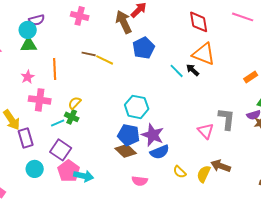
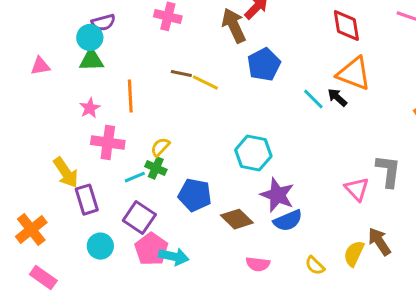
blue pentagon: (129, 135) -> (195, 195), moved
brown arrow: (221, 166) -> (379, 242), turned 36
yellow semicircle: (180, 172) -> (315, 266), moved

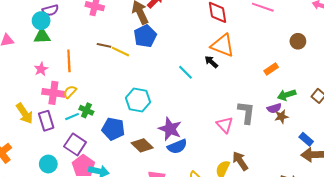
blue pentagon: (264, 64) -> (145, 36), moved
cyan line: (313, 99) -> (185, 72), moved
yellow semicircle: (160, 147) -> (70, 92), moved
cyan hexagon: (253, 153) -> (138, 100), moved
purple rectangle: (87, 200) -> (46, 121), moved

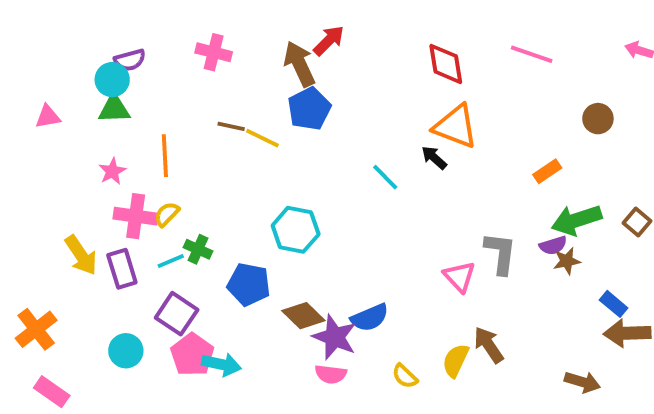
green arrow: (287, 95) -> (577, 220), size x1.4
purple star: (170, 129) -> (335, 337), moved

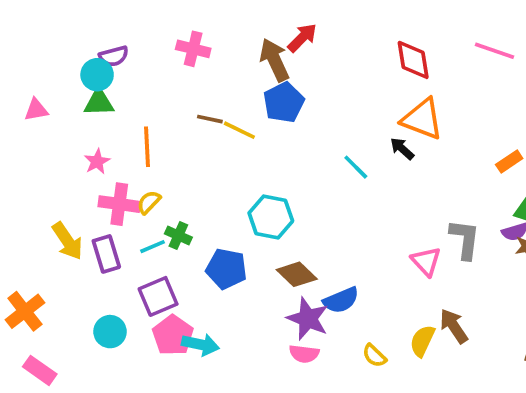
purple square: (177, 314) -> (158, 296), turned 33
brown diamond: (303, 316) -> (297, 274), moved

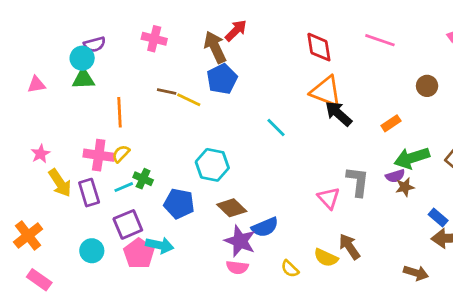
black arrow: (402, 149) -> (338, 114), moved, size x1.5
pink star: (97, 162) -> (41, 154), moved
yellow semicircle: (422, 341) -> (326, 258), turned -90
cyan arrow: (201, 345) -> (160, 245), moved

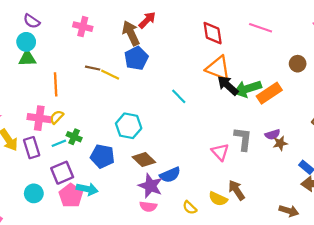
purple semicircle: (95, 44) -> (32, 21), moved, turned 49
orange rectangle: (391, 123) -> (269, 93), size x1.6
green arrow: (412, 158) -> (247, 89), moved

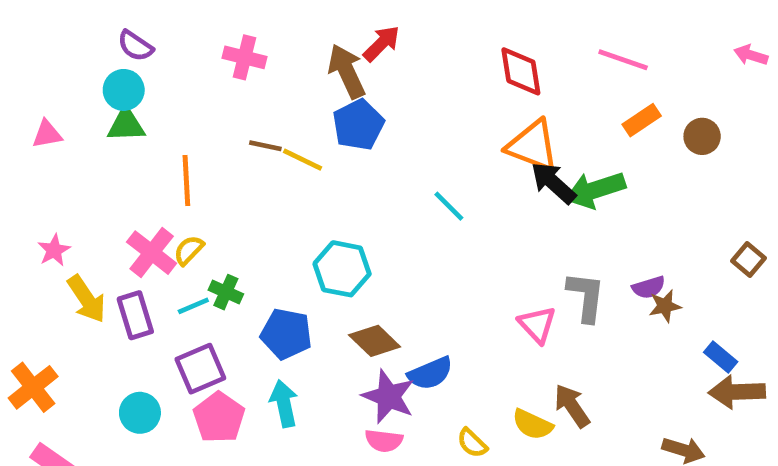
orange rectangle: (269, 93) -> (642, 120), moved, size x0.7
pink cross: (39, 118) -> (152, 253), turned 30
cyan arrow: (87, 189) -> (284, 404), moved, turned -114

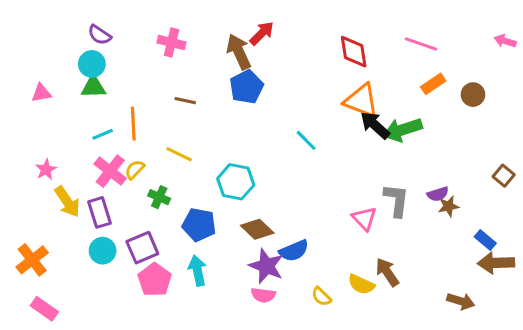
yellow line: (303, 160) -> (179, 154), moved
cyan line: (193, 306) -> (103, 134), moved
cyan circle: (140, 413) -> (103, 251), moved

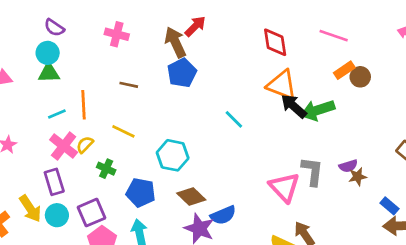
brown circle: (473, 95) -> (360, 77), moved
yellow arrow: (67, 202) -> (30, 209), moved
pink triangle: (364, 219) -> (284, 187), size x1.4

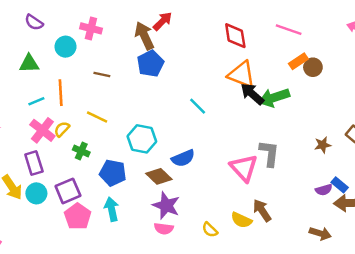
cyan circle: (48, 53) -> (66, 47), moved
purple semicircle: (348, 166) -> (324, 190), moved
brown star: (358, 177) -> (323, 145), moved
blue semicircle: (223, 215) -> (183, 158), moved

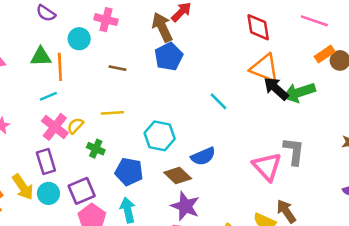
orange line: (61, 93) -> (60, 67), moved
yellow line: (97, 117) -> (112, 113), turned -30

